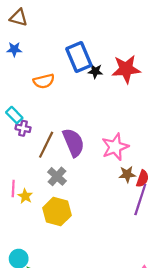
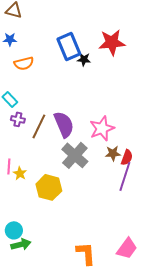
red star: (126, 69) -> (112, 42), moved
orange semicircle: (44, 81) -> (24, 63), moved
purple cross: (23, 128) -> (18, 119), moved
gray cross: (57, 176) -> (75, 155), moved, size x1.5

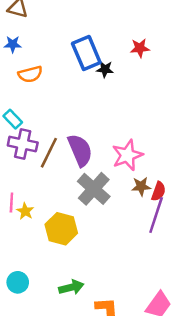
red star: (112, 42) -> (140, 48), size x0.6
purple cross: (18, 119) -> (23, 144), size x1.6
green arrow: (21, 244) -> (71, 287), moved

